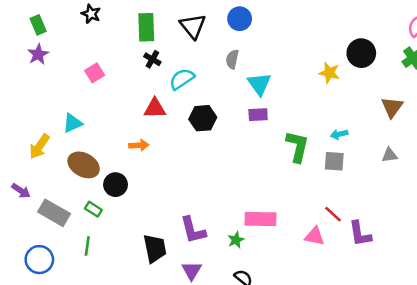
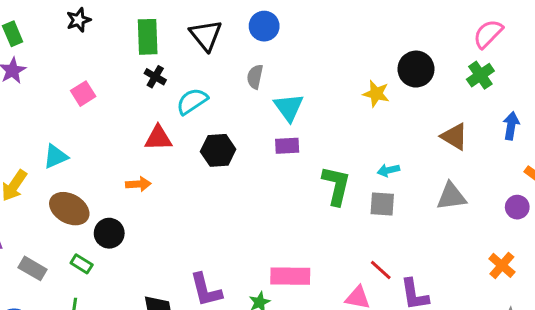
black star: (91, 14) -> (79, 20), turned 30
brown triangle: (392, 107) -> (454, 137), turned -35
gray triangle: (390, 155) -> (451, 196), size x1.5
gray rectangle: (54, 213) -> (32, 268), size x0.7

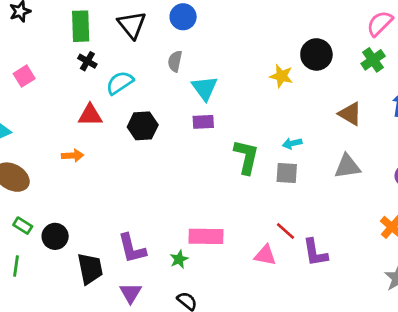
black circle: (109, 233) -> (55, 236), moved

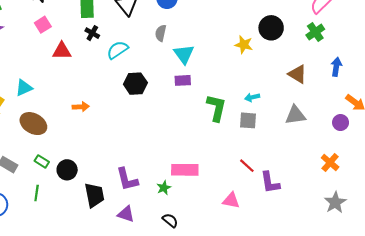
pink square: (24, 76) -> (43, 25), moved
red triangle: (90, 115) -> (62, 51), moved
pink triangle: (265, 255) -> (231, 200), moved
purple triangle: (131, 293) -> (126, 214), turned -42

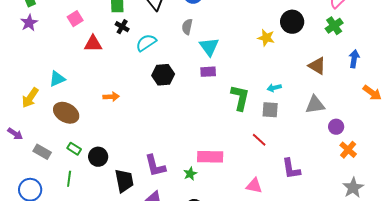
purple circle: (341, 123) -> (336, 127), moved
red line: (247, 166) -> (259, 140), moved

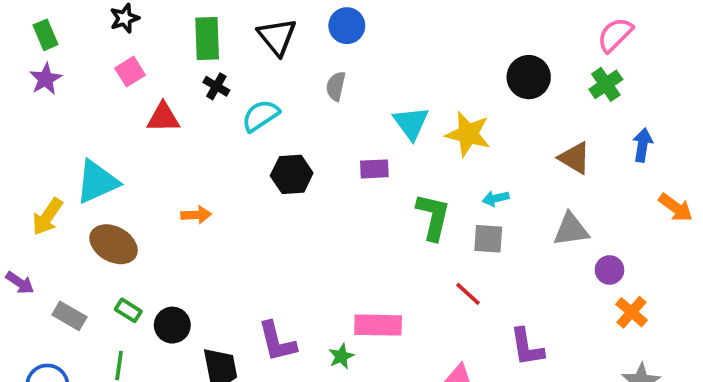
yellow star: (266, 38) -> (468, 134), moved, size x1.4
cyan triangle: (209, 47) -> (411, 123), moved
cyan triangle: (57, 79) -> (97, 182), size x1.5

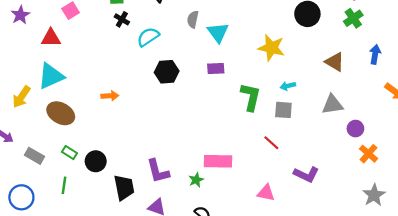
red triangle: (163, 117) -> (51, 38), moved
cyan triangle: (411, 123) -> (218, 32), moved
purple L-shape: (527, 347) -> (306, 174), turned -55

